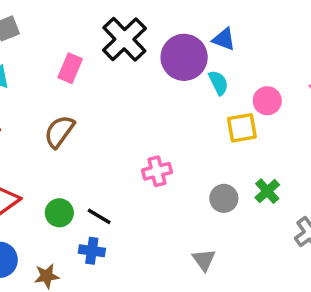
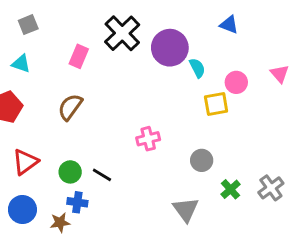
blue triangle: (224, 39) -> (229, 25), moved
green cross: (267, 191) -> (231, 189), moved
blue cross: (92, 251) -> (77, 202), moved
gray triangle: (204, 260) -> (186, 210), size x1.4

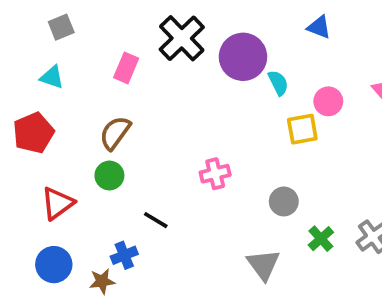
green circle: (70, 172) -> (109, 176), moved
blue cross: (77, 202) -> (124, 255), turned -30

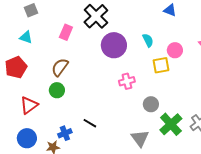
purple circle: (243, 57) -> (114, 45), moved
pink cross: (215, 174) -> (127, 81), moved
black line: (156, 220) -> (90, 123), moved
green cross: (321, 239) -> (171, 124), size x1.6

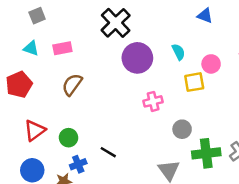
pink rectangle: (66, 32) -> (62, 48), moved, turned 56
green circle: (57, 90) -> (68, 138), moved
green cross: (171, 124) -> (206, 153), turned 35

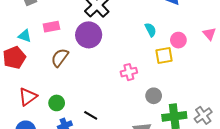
cyan triangle: (31, 48) -> (25, 36), moved
purple circle: (137, 58) -> (89, 35), moved

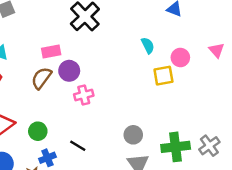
pink rectangle: (51, 27) -> (51, 51), moved
purple circle: (89, 35) -> (69, 71), moved, size x0.7
pink cross: (129, 72) -> (84, 95), moved
gray circle: (154, 96) -> (133, 135), moved

